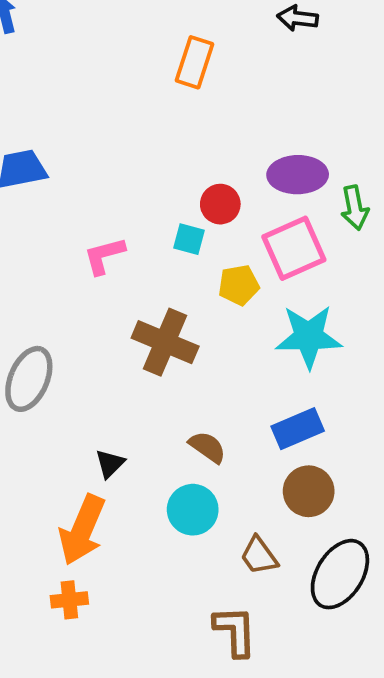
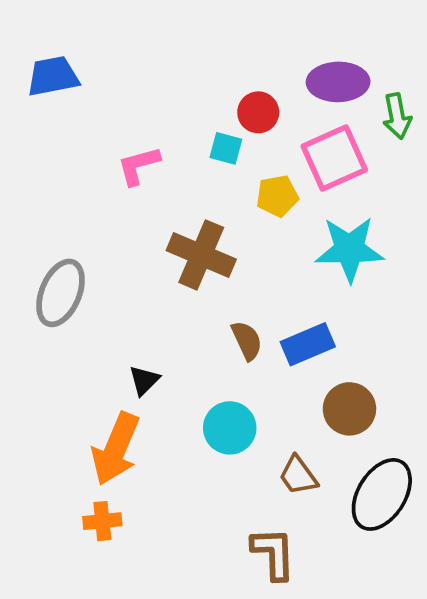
blue rectangle: (298, 429) -> (308, 344), moved
brown semicircle: (207, 447) -> (247, 340), moved, turned 30

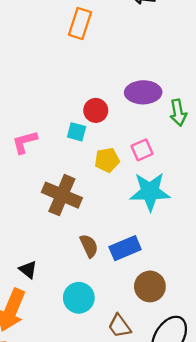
pink square: (334, 158) -> (142, 150), moved, size x0.6
black triangle: (144, 380) -> (28, 270), turned -36

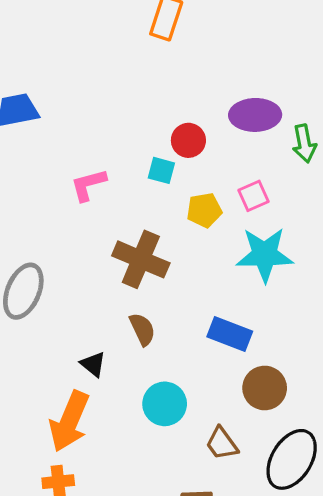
brown semicircle: (89, 246) -> (142, 329), moved
blue rectangle: (125, 248) -> (230, 334), turned 44

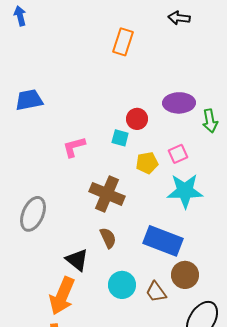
blue rectangle: (230, 334) -> (163, 241), size x1.4
black triangle: (93, 364) -> (77, 260), size x1.4
brown trapezoid: (222, 444) -> (156, 292), moved

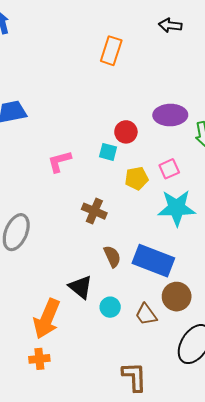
brown cross: (107, 194) -> (94, 211), size x0.7
brown semicircle: (108, 238) -> (112, 256), moved
black triangle: (77, 260) -> (81, 287), moved
cyan circle: (122, 285) -> (110, 307), size x0.7

